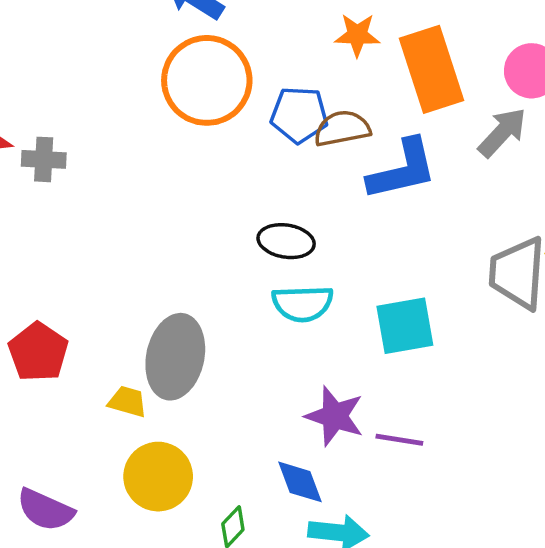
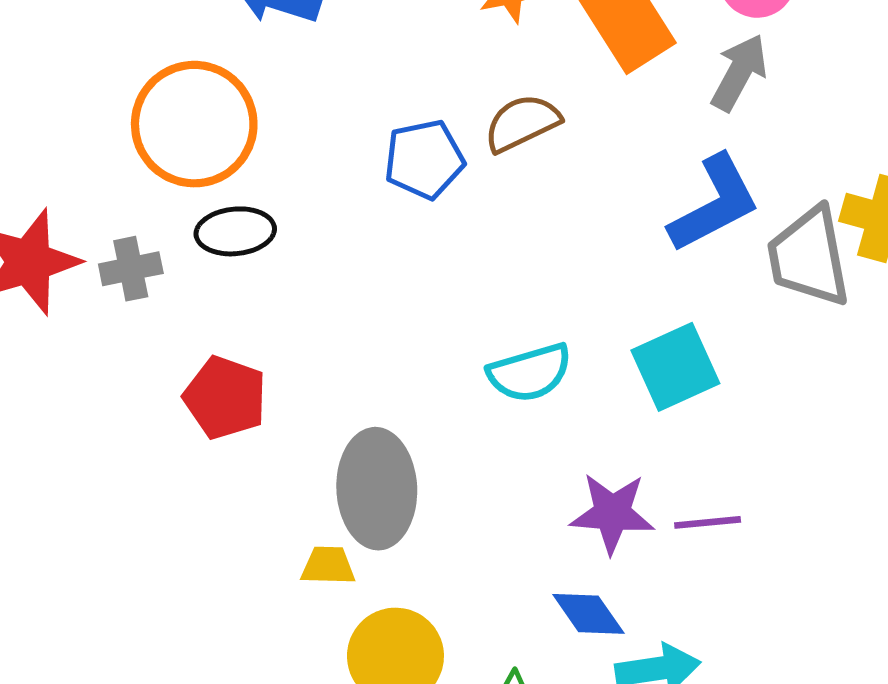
orange circle: (207, 80) -> (194, 124), moved
blue pentagon: (299, 115) -> (424, 159), moved
blue L-shape: (402, 170) -> (714, 204), moved
black ellipse: (286, 241) -> (235, 231), moved
red pentagon: (38, 352) -> (225, 398), moved

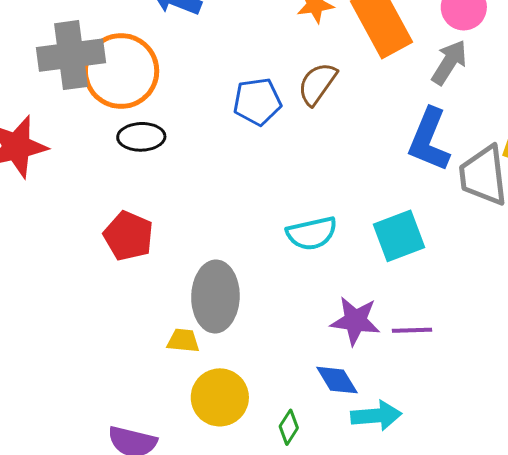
brown semicircle: (522, 123) -> (317, 84), turned -33
blue L-shape: (714, 204) -> (429, 140), turned 136
gray cross: (131, 269) -> (71, 55), moved, size x1.8

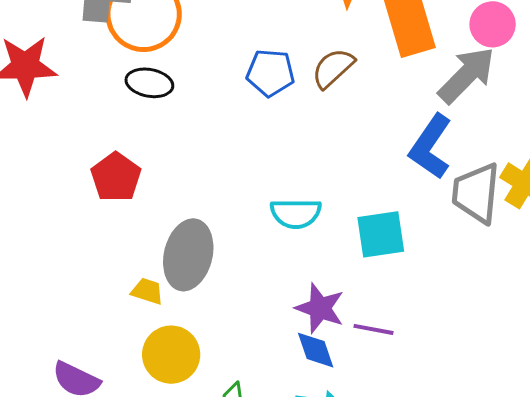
gray arrow: (449, 62) -> (467, 75), size x1.4
blue diamond: (337, 380) -> (316, 350), moved

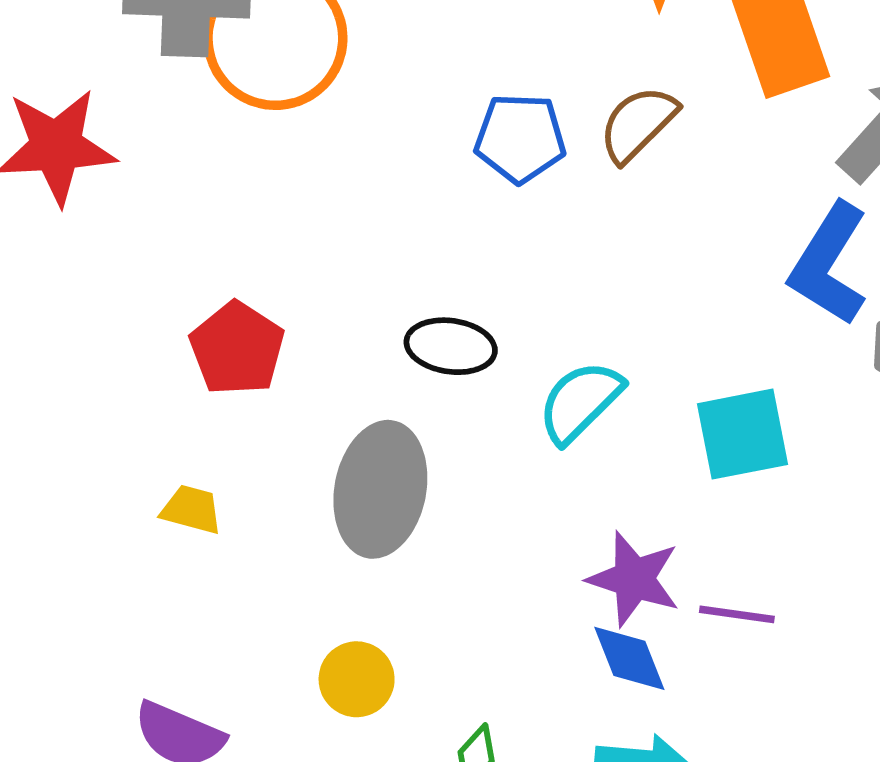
black ellipse: (149, 83) -> (451, 346), moved
cyan semicircle: (296, 213) -> (580, 402), turned 138
yellow trapezoid: (147, 291) -> (192, 510), moved
yellow circle: (171, 355) -> (357, 679), size x0.7

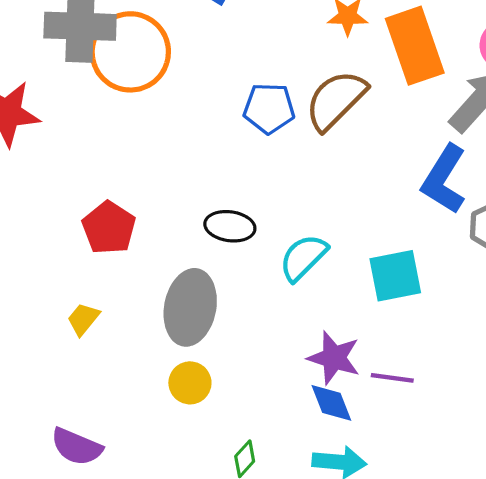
brown semicircle: (638, 124) -> (336, 100), size x1.4
yellow trapezoid: (192, 510) -> (83, 319), turned -66
yellow circle: (357, 679) -> (190, 383), moved

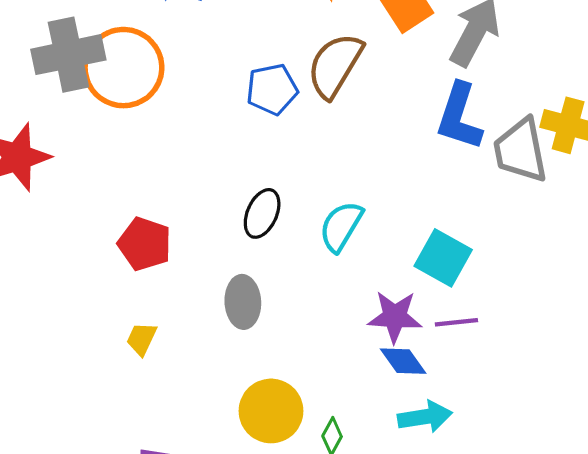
black ellipse: (230, 226) -> (262, 213), turned -60
cyan square: (395, 276) -> (443, 258), moved, turned -36
gray ellipse: (190, 307) -> (243, 302), size x0.7
yellow circle: (190, 383) -> (271, 411), moved, size x1.5

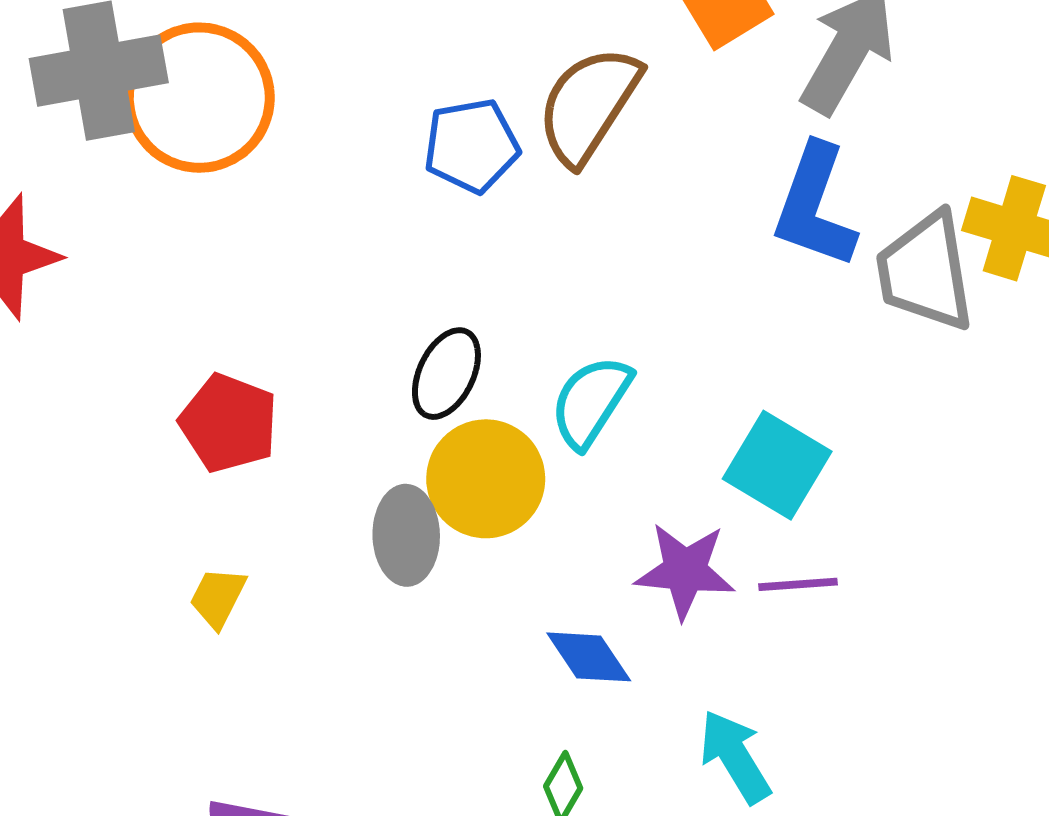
blue diamond: (403, 361) -> (589, 657), moved
yellow circle: (271, 411) -> (486, 479), moved
cyan arrow: (425, 417) -> (735, 757), turned -114

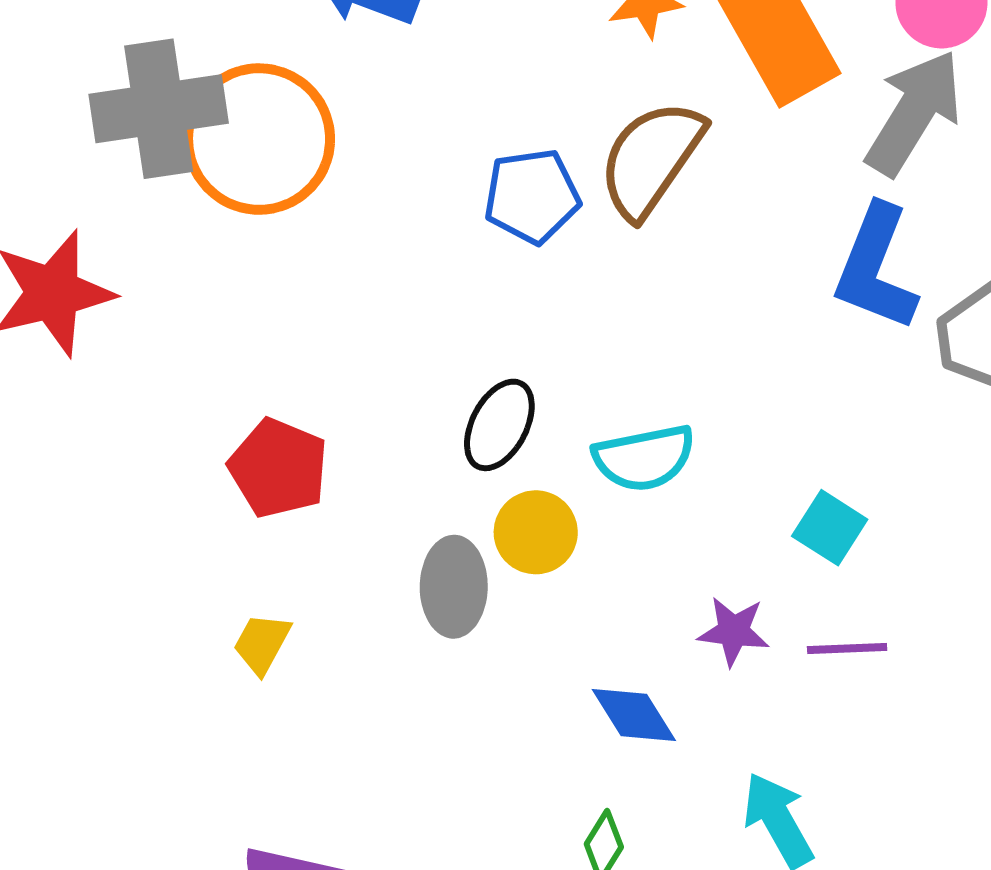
cyan semicircle: (591, 402) -> (644, 458), turned -136
cyan square: (777, 465) -> (830, 528), size x0.7
yellow circle: (486, 479) -> (536, 532), size x0.7
purple star: (685, 571) -> (734, 631), size x0.7

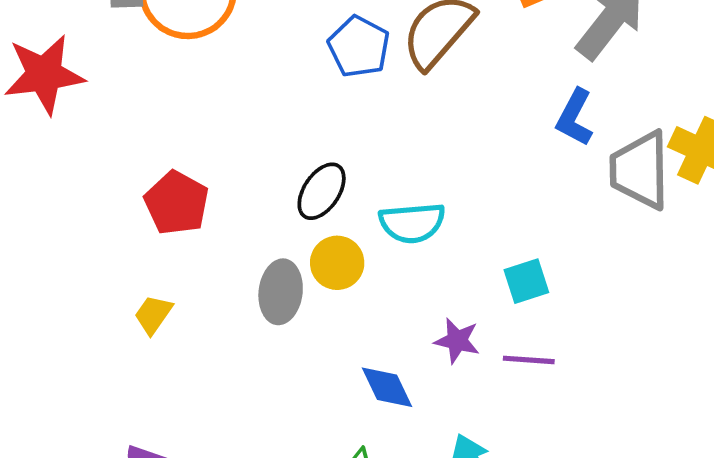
blue pentagon: (532, 196) -> (359, 47), turned 30
blue L-shape: (876, 268) -> (575, 117), size x0.7
cyan square: (830, 528) -> (526, 281), turned 33

